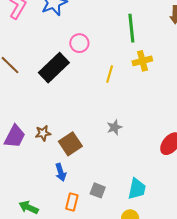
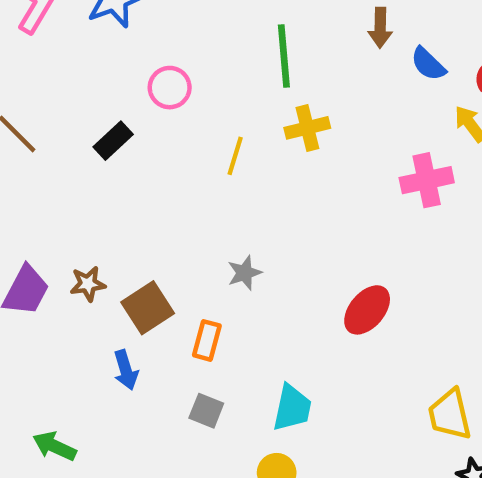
black rectangle: (54, 68) -> (113, 141), size x0.6
orange rectangle: (72, 202) -> (207, 340), moved

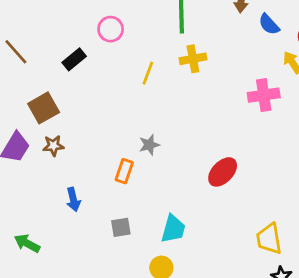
brown square: (148, 308) -> (44, 108), moved
orange rectangle: (207, 340) -> (124, 171), moved
gray square: (206, 411) -> (121, 227), turned -35

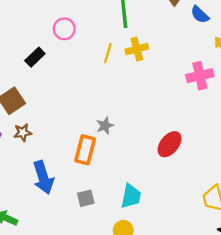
yellow line: (148, 73) -> (108, 53), moved
orange rectangle: (124, 171) -> (85, 150), size x1.4
blue arrow: (73, 199) -> (43, 177), size x1.6

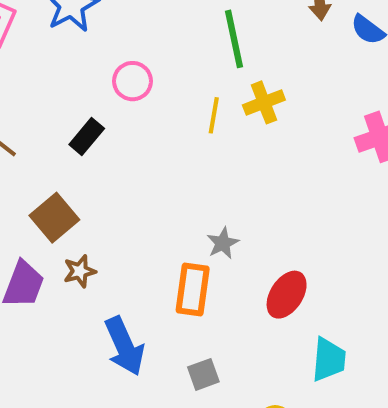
red ellipse: (170, 144) -> (287, 295), moved
cyan trapezoid: (131, 196) -> (329, 360), moved

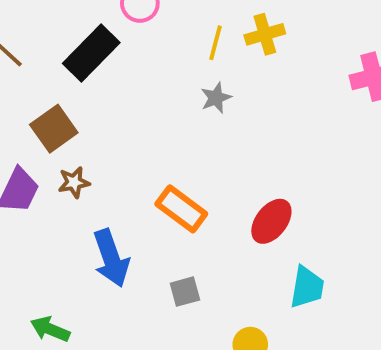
black rectangle: (87, 136) -> (91, 53), size x1.6
gray star: (223, 243) -> (216, 98), moved
orange rectangle: (193, 290) -> (181, 209), turned -66

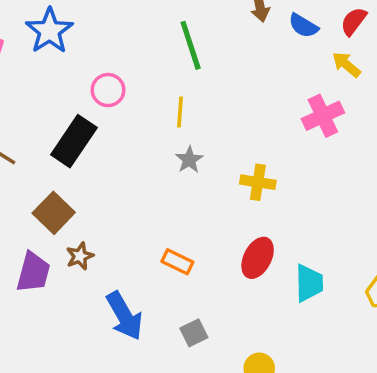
yellow cross: (265, 34) -> (258, 182), moved, turned 36
orange rectangle: (181, 209) -> (177, 262), size x0.7
cyan trapezoid: (307, 287) -> (309, 283), moved

